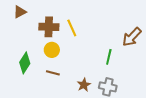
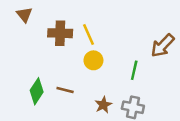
brown triangle: (20, 12) -> (24, 15), turned -40
yellow circle: (52, 50) -> (93, 60), moved
green diamond: (25, 63) -> (37, 91), moved

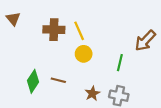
brown triangle: (24, 15) -> (13, 19), moved

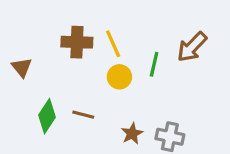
brown triangle: (13, 19) -> (22, 67), moved
brown arrow: (145, 41) -> (192, 47), moved
green line: (120, 63) -> (154, 64), moved

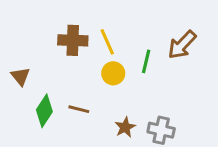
brown triangle: (22, 67) -> (20, 76), moved

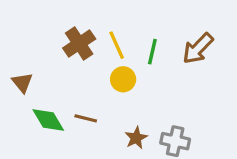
brown cross: (73, 40) -> (79, 44), turned -36
green line: (146, 61) -> (152, 52), moved
green diamond: (44, 111) -> (48, 120), turned -64

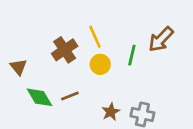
brown cross: (79, 44) -> (65, 50), moved
green line: (152, 52) -> (132, 55), moved
brown line: (86, 118) -> (70, 96), turned -36

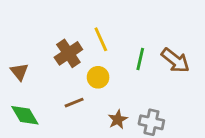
brown arrow: (161, 39) -> (175, 60), moved, turned -96
yellow circle: (100, 64) -> (98, 77), moved
green diamond: (40, 97) -> (25, 115), moved

